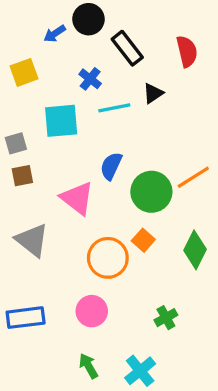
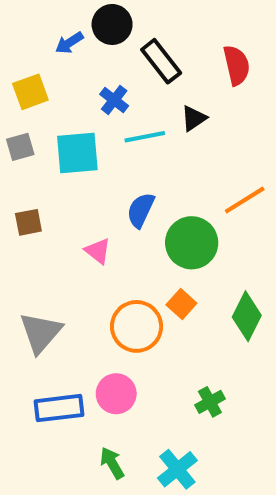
gray square: (16, 143) -> (20, 147), moved
orange line: (193, 177) -> (245, 200), moved
pink triangle: (77, 198) -> (98, 251), size x0.6
gray triangle: (32, 240) -> (41, 333), moved, turned 33
blue rectangle: (26, 318) -> (59, 408), moved

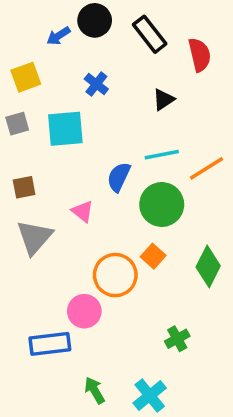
black rectangle: (161, 61) -> (150, 34), moved
cyan line: (145, 137) -> (162, 155), moved
gray triangle: (41, 333) -> (34, 237), moved
pink circle: (116, 394) -> (84, 311), moved

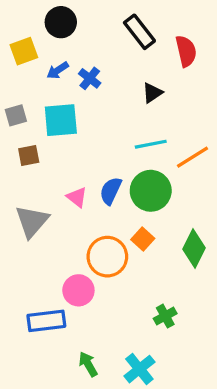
black circle: (95, 20) -> (61, 22), moved
blue arrow: (58, 36) -> (58, 70), moved
yellow square: (26, 77) -> (24, 51), moved
blue semicircle: (119, 177) -> (111, 191), moved
brown square: (24, 187) -> (29, 155), moved

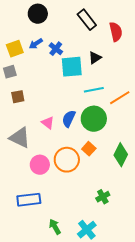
yellow square: (24, 51) -> (15, 49), moved
cyan square: (61, 120) -> (72, 67), moved
gray triangle: (32, 221) -> (20, 138), turned -45
pink circle: (78, 290) -> (40, 165), moved

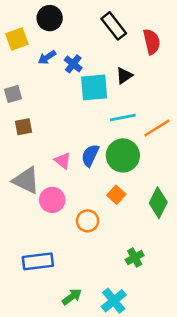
yellow square: (15, 49) -> (17, 39), moved
orange circle: (67, 160) -> (88, 221), moved, size x0.7
pink circle: (40, 165) -> (52, 200), moved
green arrow: (55, 227) -> (72, 297), turned 84

